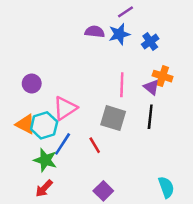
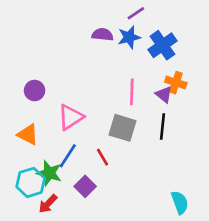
blue cross: (150, 42) -> (162, 45), size x1.5
cyan hexagon: (44, 125) -> (31, 182), moved
purple square: (103, 191) -> (85, 186), moved

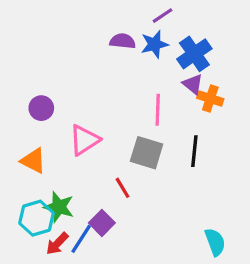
purple triangle: (164, 95) -> (193, 84), moved
blue line: (68, 156) -> (81, 239), moved

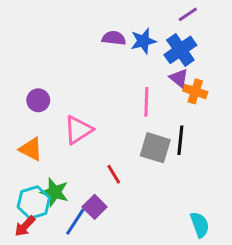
purple line: (162, 16) -> (188, 14), moved
gray square: (147, 153) -> (155, 148), moved
red arrow: (57, 244) -> (25, 226), moved

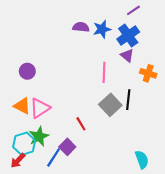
orange cross: (195, 91) -> (148, 73), moved
pink triangle: (78, 130) -> (40, 108), moved
gray square: (155, 148) -> (110, 105), turned 30
green star: (55, 192) -> (39, 136), turned 30

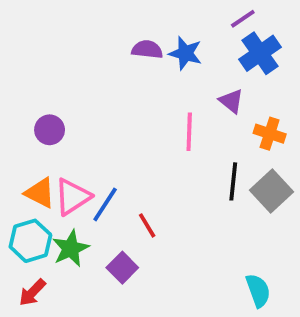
blue star: (102, 29) -> (185, 53), turned 30
blue cross: (128, 36) -> (260, 53), moved
gray square: (110, 105) -> (272, 191), moved
cyan hexagon: (24, 144) -> (30, 241), moved
blue line: (54, 157) -> (105, 204), moved

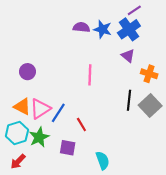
blue cross: (260, 53) -> (129, 29), moved
pink line: (189, 132) -> (90, 75), moved
purple square: (122, 268) -> (68, 148), turned -35
cyan semicircle: (258, 291) -> (103, 160), moved

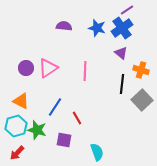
purple semicircle: (81, 27) -> (64, 26), moved
black line: (129, 100) -> (122, 84), moved
pink triangle: (40, 109) -> (48, 68), moved
green star: (39, 137) -> (37, 130), turned -30

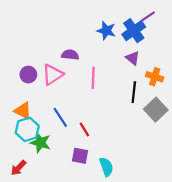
purple line: (127, 10) -> (148, 16), moved
purple semicircle: (64, 26) -> (70, 55), moved
blue line: (55, 107) -> (60, 117), turned -66
cyan hexagon: (16, 126) -> (27, 129), moved
purple square: (64, 140) -> (80, 156), moved

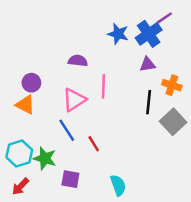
purple triangle: (133, 58) -> (147, 64), turned -48
pink triangle: (53, 75) -> (74, 100), moved
orange triangle: (23, 111) -> (25, 105), moved
cyan hexagon: (27, 129) -> (19, 153), moved
purple square: (80, 156) -> (70, 179), moved

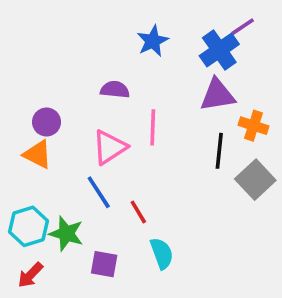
blue star: (118, 34) -> (153, 41), moved, turned 30
purple triangle: (147, 64) -> (217, 95), size x1.5
cyan semicircle: (118, 185) -> (162, 253), moved

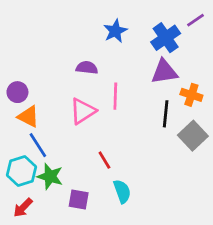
purple line: (243, 27) -> (196, 20), moved
purple circle: (47, 122) -> (17, 92), moved
blue line: (99, 192) -> (38, 145), moved

